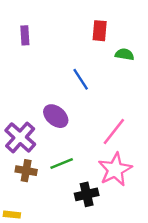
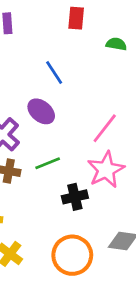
red rectangle: (100, 31) -> (76, 18), moved
blue line: (81, 79) -> (54, 73), moved

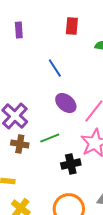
purple ellipse: (41, 111) -> (66, 103), moved

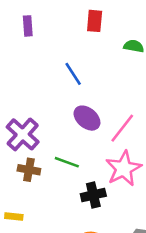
green line: (50, 138) -> (67, 162), turned 42

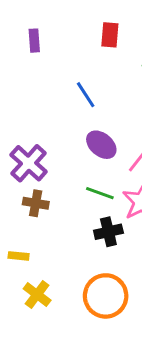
green line: (67, 162) -> (100, 193), moved

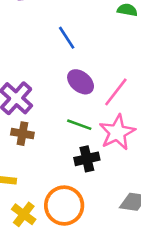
orange circle: (106, 296) -> (64, 206), moved

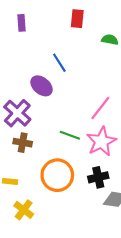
purple ellipse: (81, 82) -> (42, 86), moved
black cross: (87, 159) -> (98, 177), moved
orange circle: (64, 206) -> (57, 175), moved

